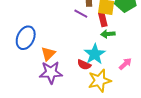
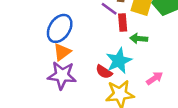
red rectangle: (103, 20) -> (123, 22), moved
blue ellipse: (26, 38) -> (60, 28), moved

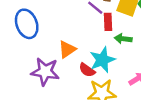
blue ellipse: (60, 28) -> (27, 24), moved, turned -56
orange triangle: (62, 52) -> (67, 49), moved

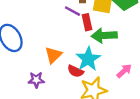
green arrow: (123, 39) -> (104, 35), size x1.5
purple star: (45, 72) -> (36, 80), size x0.6

